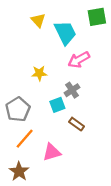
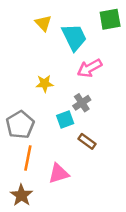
orange line: (25, 139) -> (28, 158), turned -30

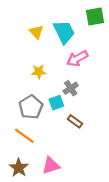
yellow triangle: (43, 23) -> (36, 32), moved
gray pentagon: (20, 125) -> (31, 107), moved
orange line: (28, 158) -> (24, 136), turned -65
pink triangle: (59, 173) -> (51, 166), moved

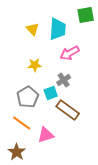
cyan trapezoid: (64, 32) -> (58, 29), turned 30
brown rectangle: (75, 121) -> (68, 110), size x1.6
pink triangle: (51, 166) -> (46, 135), moved

